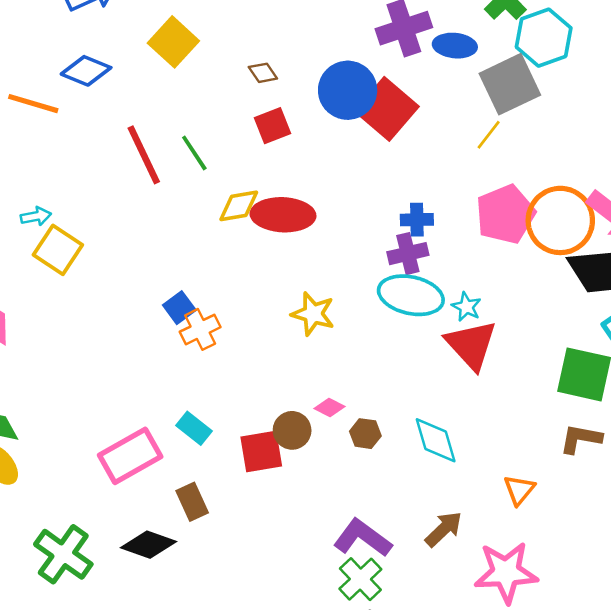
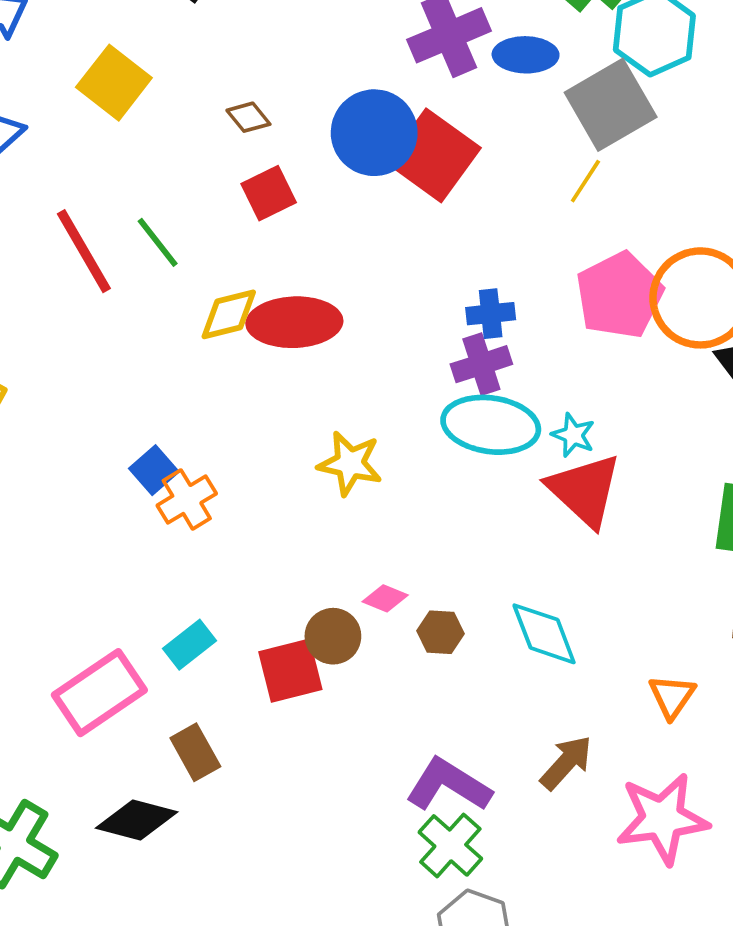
cyan rectangle: (194, 428) -> (190, 645), turned -72

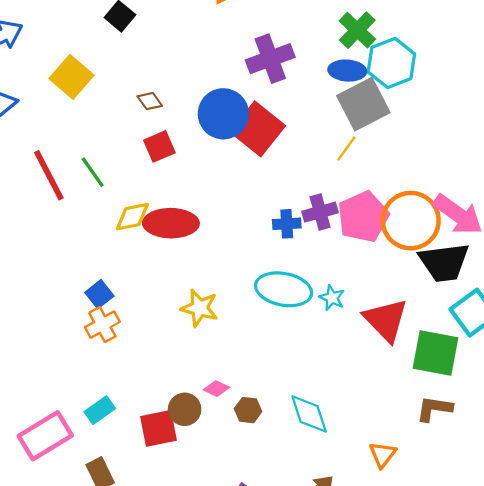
blue ellipse: (526, 55) -> (347, 71), moved
purple cross: (481, 364) -> (320, 212), moved
blue square: (154, 470) -> (99, 294), moved
red triangle: (585, 490) -> (386, 320), moved

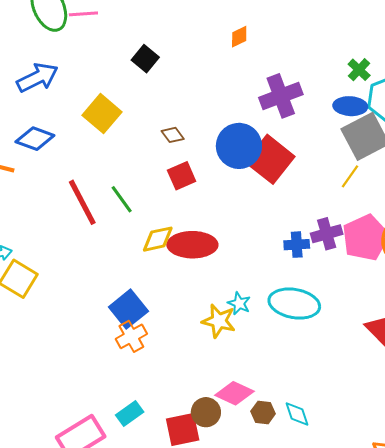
green cross: (357, 30) -> (359, 70), size x0.7
blue square: (99, 294) -> (128, 309), size x1.5
cyan star: (332, 298) -> (239, 303), moved
pink diamond: (216, 389) -> (234, 393), size x1.6
cyan diamond: (309, 414) -> (297, 414), moved, size x0.7

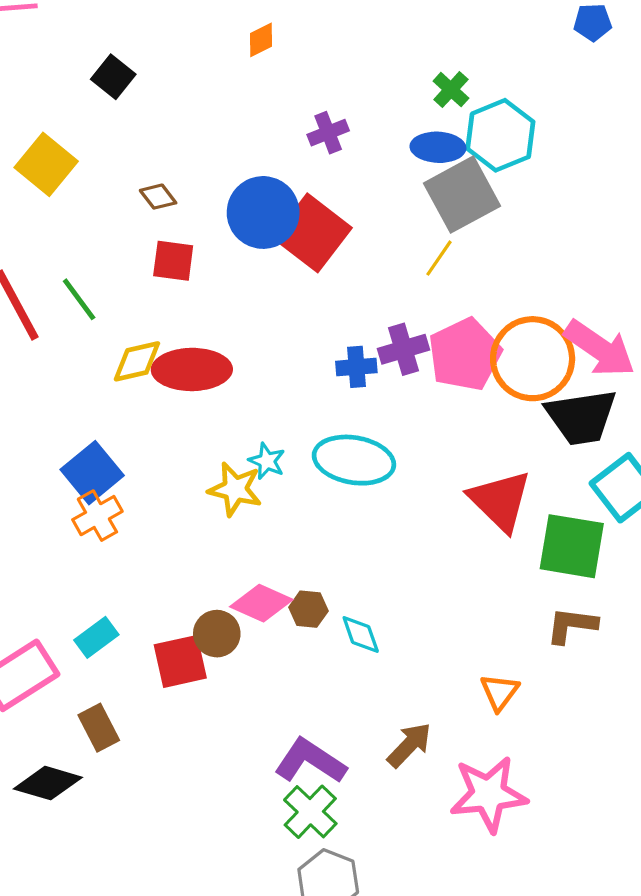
purple cross: (281, 96) -> (328, 133), size x0.6
red square: (182, 176) -> (173, 261), turned 32
brown hexagon: (263, 412) -> (308, 609), moved

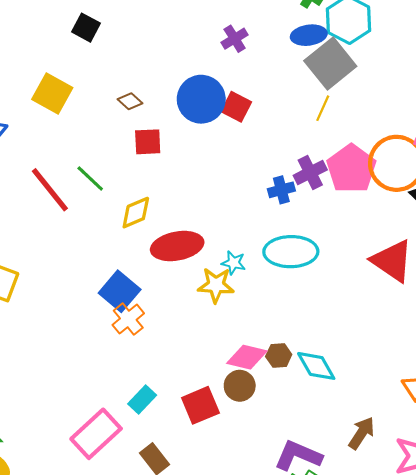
red square: (312, 233) -> (236, 107), size x0.6
red ellipse: (192, 369) -> (177, 246), moved
brown circle: (217, 634) -> (240, 386), moved
cyan diamond: (361, 634) -> (316, 366), size x1.4

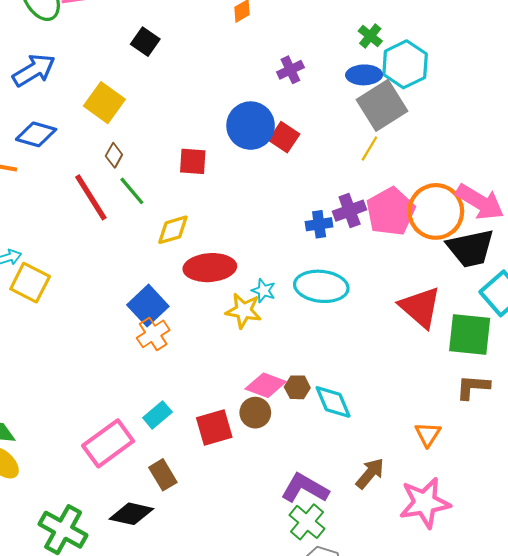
brown diamond: (130, 101) -> (114, 155), moved, turned 70

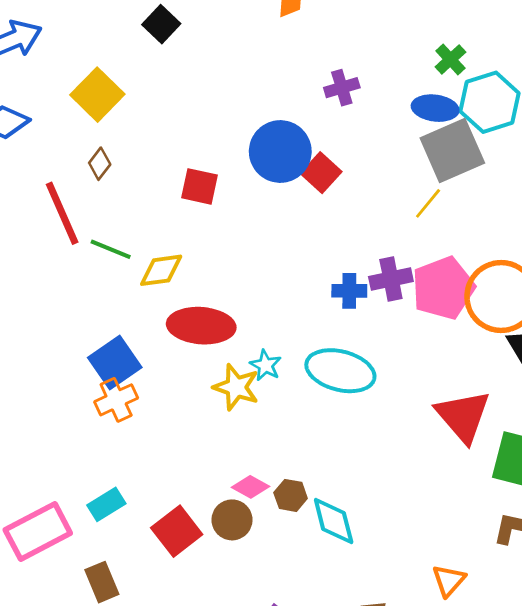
green line: (132, 191) -> (111, 249), moved, turned -36
pink diamond: (266, 385) -> (251, 487), size x0.7
red square: (214, 427) -> (177, 531), turned -30

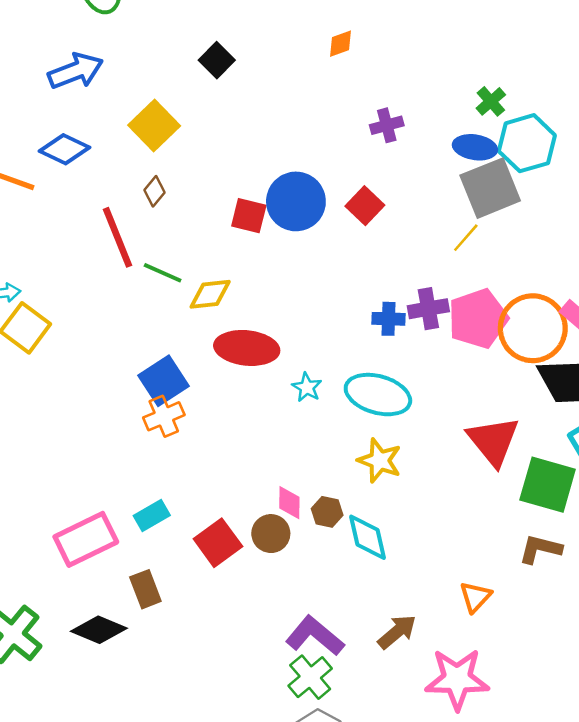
blue circle: (280, 152) -> (296, 201), moved
yellow star: (236, 387) -> (380, 461), moved
pink diamond: (251, 487) -> (289, 503), turned 60

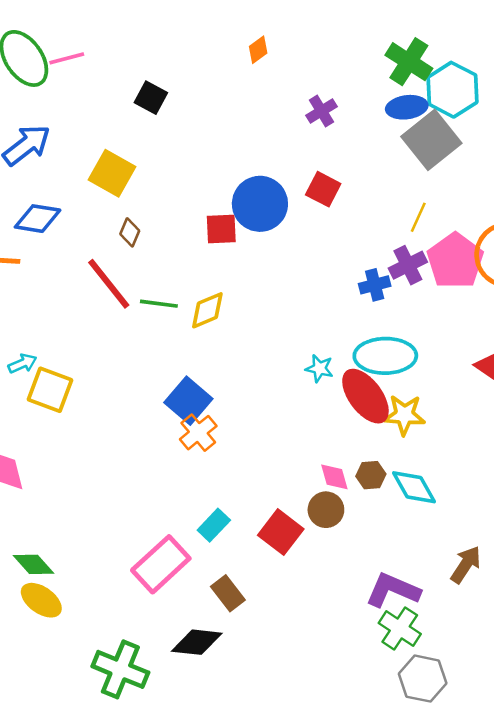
green cross: (491, 101) -> (409, 62), size x1.6
yellow line: (466, 238) -> (418, 217), moved
red ellipse: (247, 348) -> (365, 396), moved, turned 64

